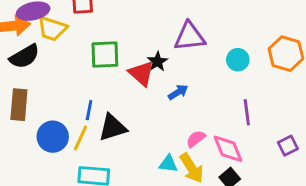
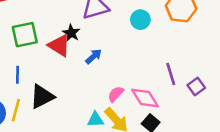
blue line: (89, 110) -> (18, 75), moved
purple line: (247, 112) -> (171, 74), moved

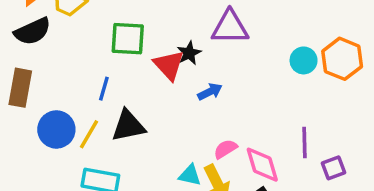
cyan circle: (140, 20) -> (304, 60), moved

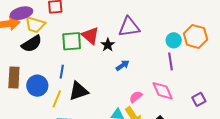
black semicircle: (33, 31) -> (32, 44), moved
red triangle: (169, 65) -> (90, 36), moved
blue circle: (56, 129) -> (37, 86), moved
purple line: (305, 142) -> (170, 61), moved
pink diamond: (262, 165) -> (163, 91), moved

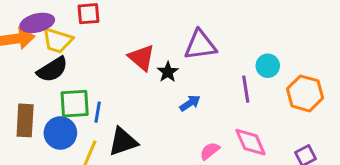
orange hexagon: (196, 36) -> (305, 93), moved
green square: (72, 41) -> (75, 104), moved
purple line: (170, 61) -> (246, 89), moved

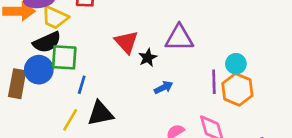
orange hexagon: (305, 93) -> (237, 89), moved
green square: (75, 104) -> (64, 57), moved
blue circle: (60, 133) -> (39, 70), moved

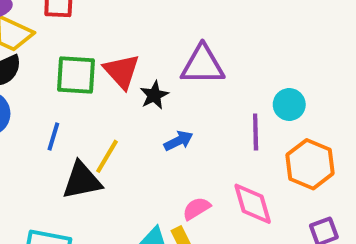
green square: (64, 57) -> (76, 75), moved
orange hexagon: (237, 89) -> (310, 164), moved
yellow line: (70, 120) -> (107, 156), moved

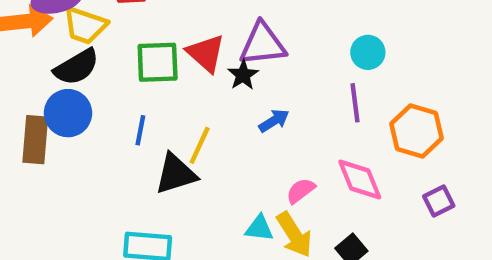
purple triangle: (203, 65) -> (263, 44), moved
cyan circle: (289, 105) -> (368, 52), moved

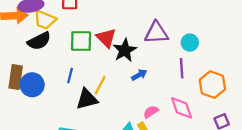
purple triangle: (263, 44) -> (156, 33), moved
black star: (243, 75) -> (125, 50), size x1.5
blue circle: (68, 113) -> (32, 85), moved

